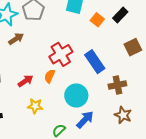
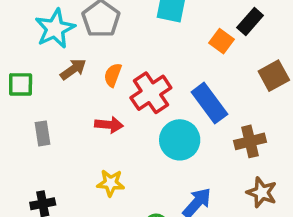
orange square: (97, 20) -> (221, 41), moved
orange semicircle: (50, 76) -> (113, 75), moved
red arrow: (25, 81) -> (109, 125), moved, turned 42
cyan circle: (76, 95) -> (180, 140), moved

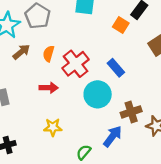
blue rectangle: (209, 103) -> (116, 68), size x0.7
brown cross: (250, 141) -> (131, 112), moved

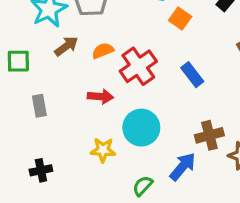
orange square: (121, 25) -> (180, 19), moved
orange semicircle: (49, 54) -> (103, 51), turned 49
cyan circle: (98, 94) -> (141, 128), moved

